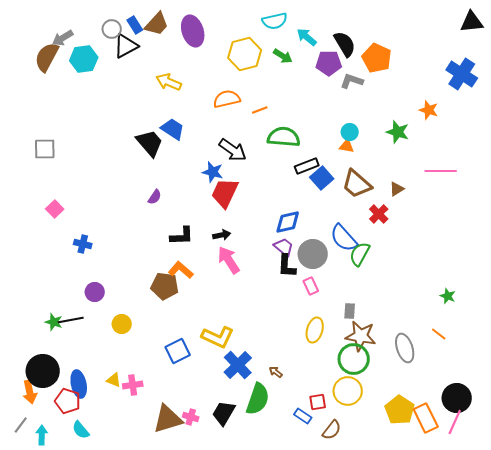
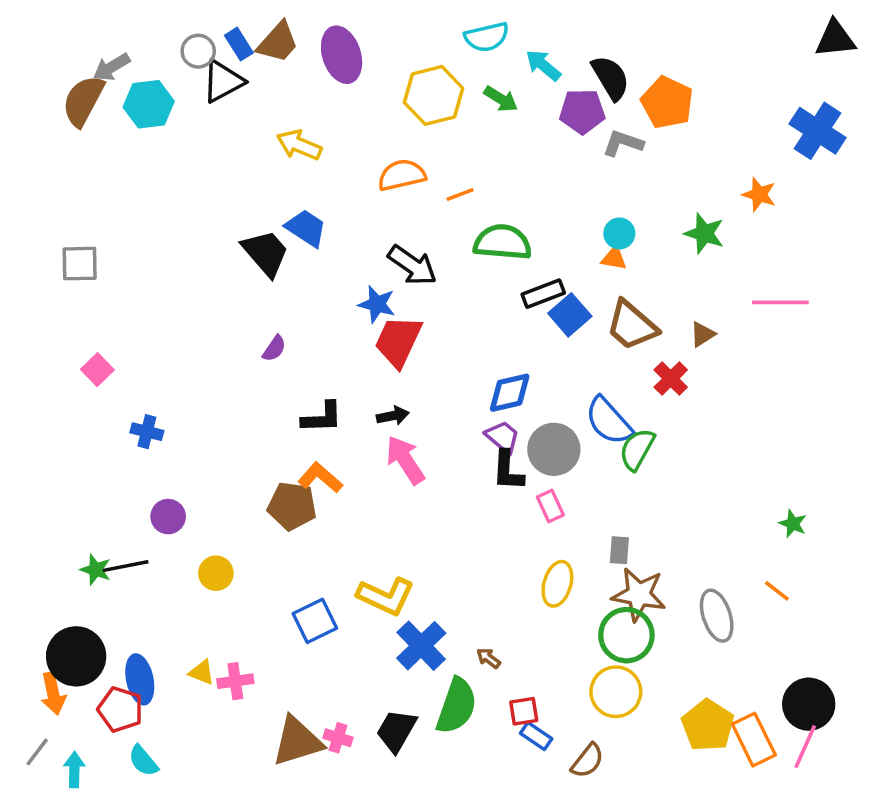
red square: (318, 402) -> (524, 711), moved

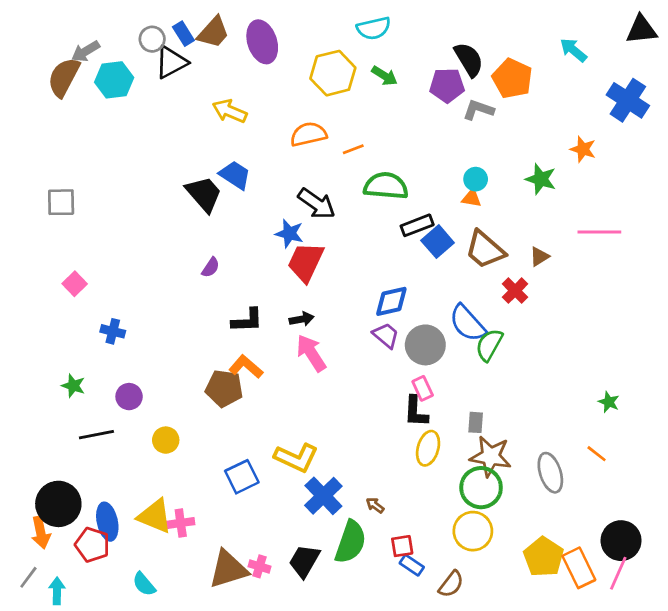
cyan arrow: (543, 65) -> (573, 50), moved
black L-shape: (508, 471) -> (416, 412), moved
green star: (96, 570) -> (73, 386), moved
yellow triangle: (202, 672) -> (155, 516), size x1.8
cyan semicircle: (143, 761) -> (144, 584), moved

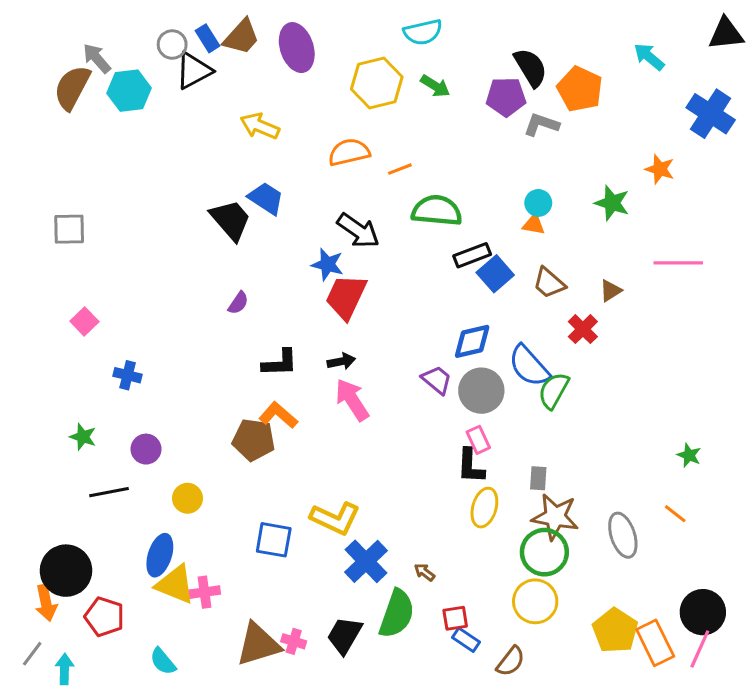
gray arrow: (86, 51) -> (97, 58), turned 80
brown trapezoid: (485, 250) -> (549, 283), size x0.7
blue diamond: (391, 301) -> (472, 341), moved
blue square: (242, 477) -> (274, 540), turned 36
blue ellipse: (107, 522) -> (160, 555), moved, turned 30

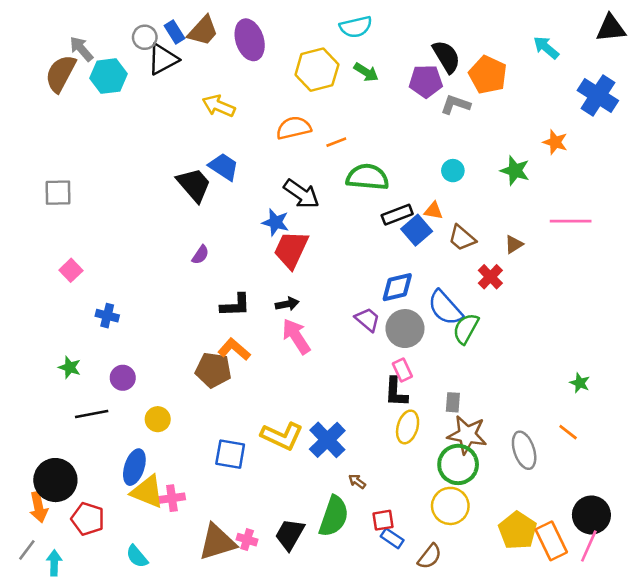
orange triangle: (534, 224) -> (433, 211), moved
blue cross: (366, 561) -> (327, 440), moved

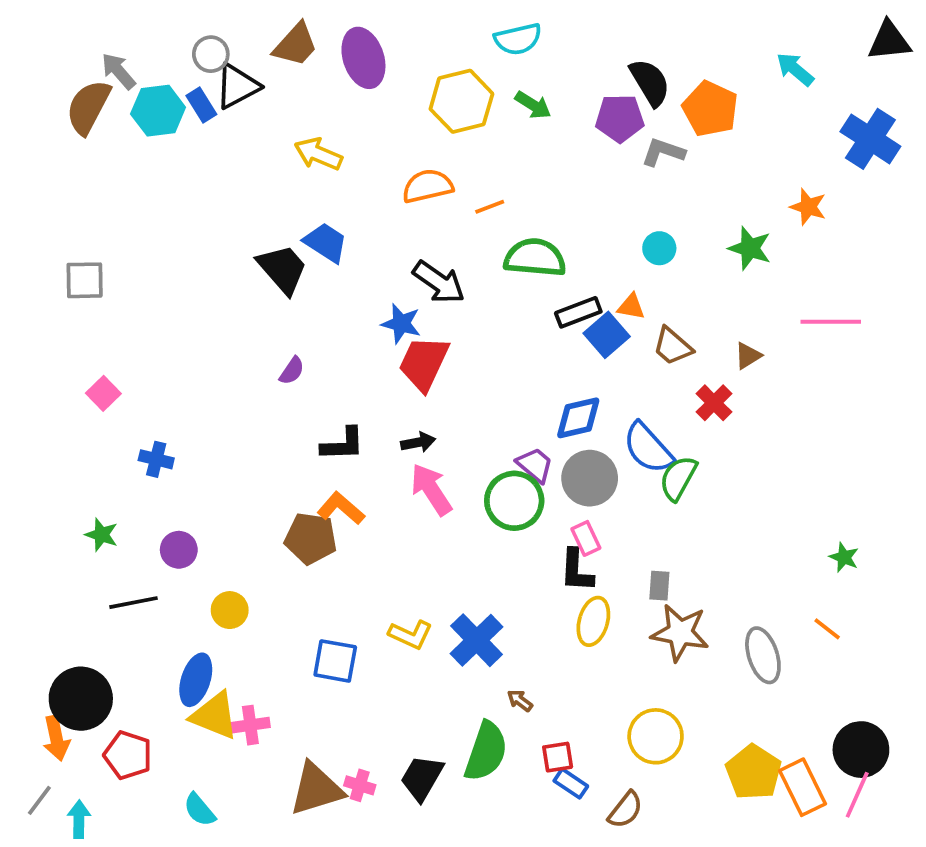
blue rectangle: (175, 32) -> (201, 105), moved
yellow L-shape: (282, 436) -> (411, 635), size x0.7
green circle: (458, 464) -> (514, 501), moved

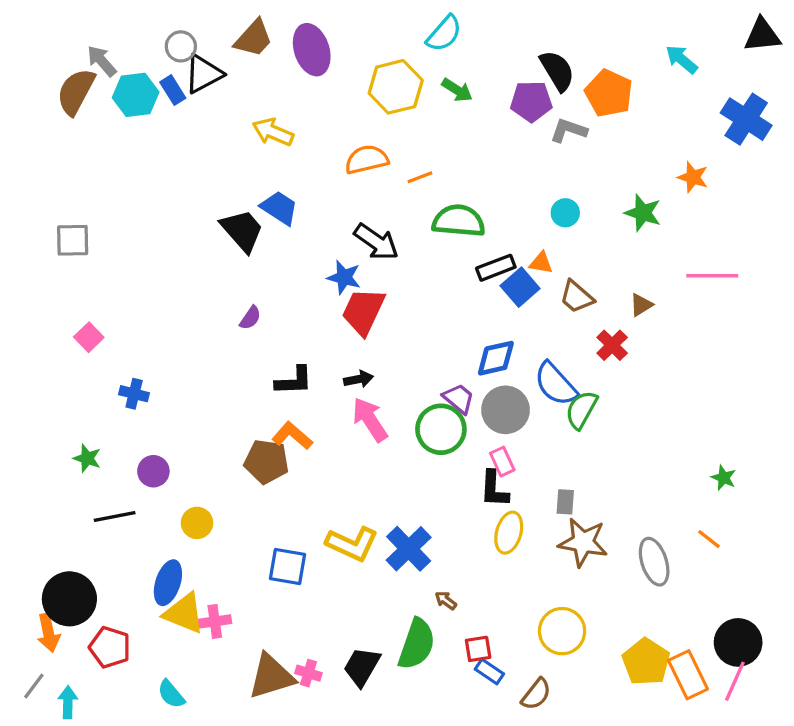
cyan semicircle: (518, 39) -> (444, 33), turned -36
yellow L-shape: (411, 635) -> (352, 544), size x1.4

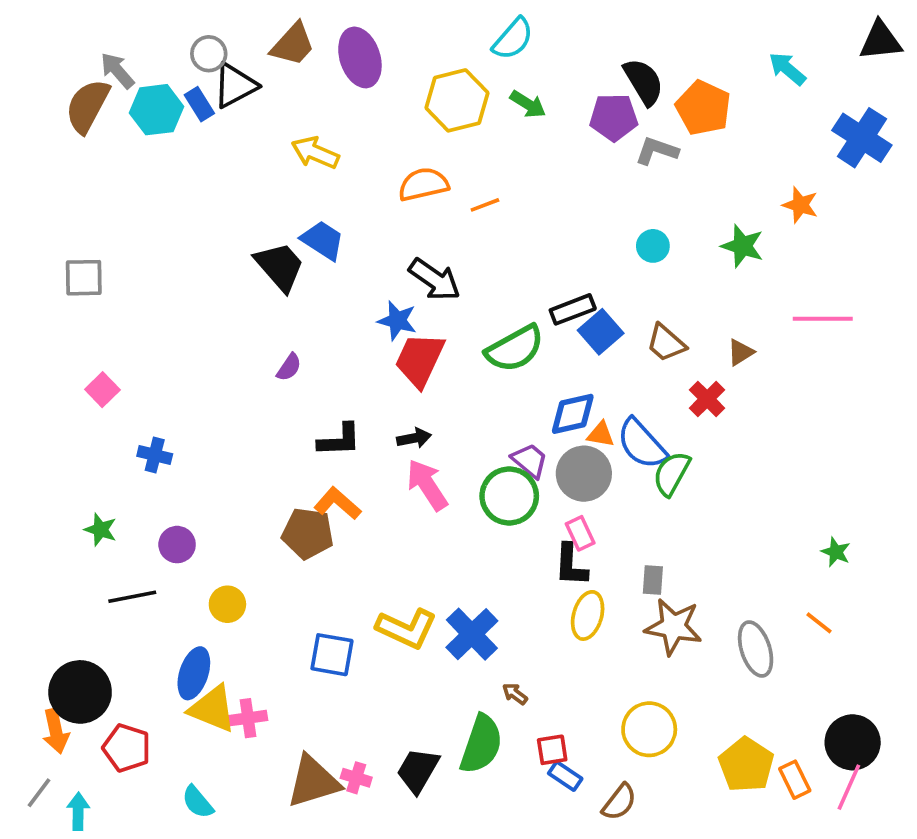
green semicircle: (459, 221) -> (515, 349), moved, turned 146
orange triangle: (541, 263) -> (601, 434), moved
orange rectangle: (688, 675) -> (795, 780), size x0.7

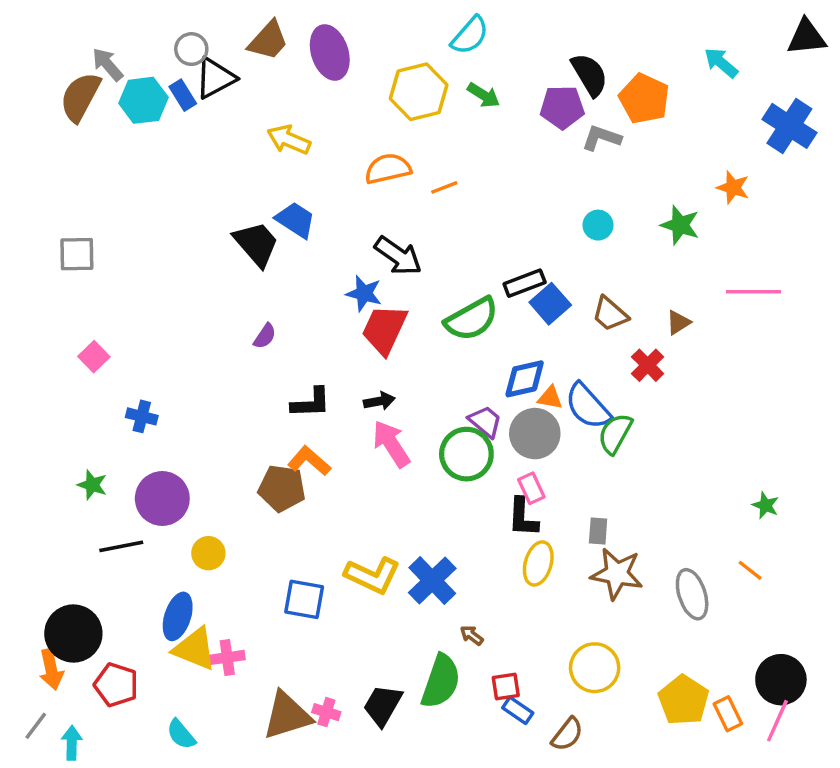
purple circle: (177, 545) -> (162, 498), size x1.6

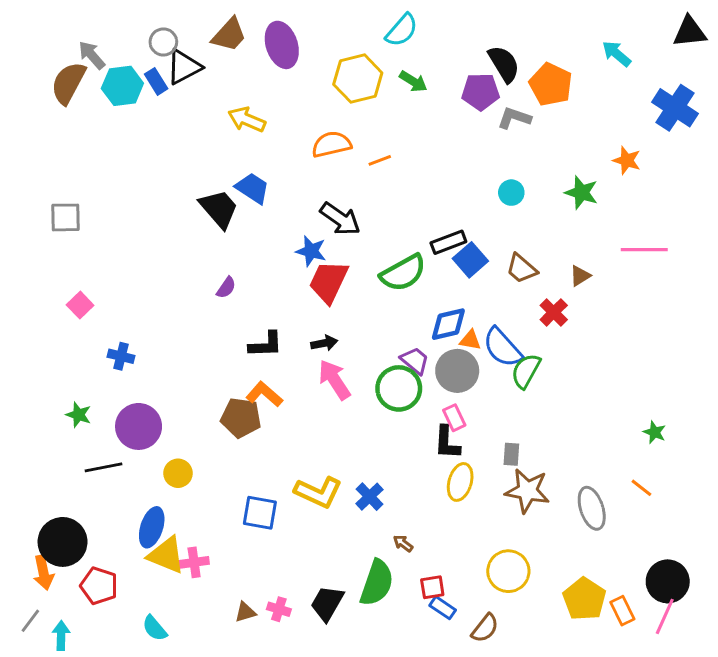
blue cross: (432, 581) -> (369, 497), size x0.7
brown triangle: (287, 716) -> (245, 612), size x0.5

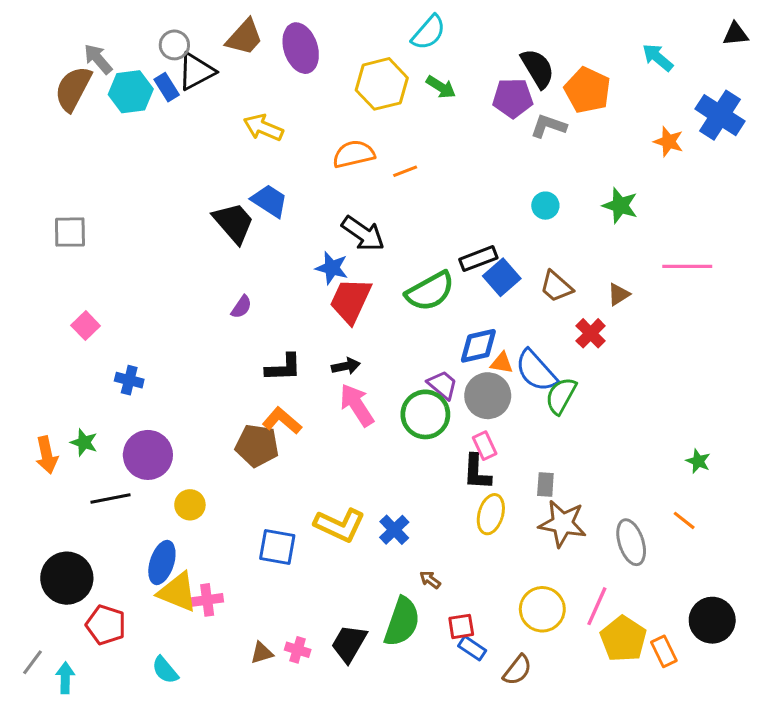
black triangle: (690, 32) -> (736, 34), size x0.7
orange star: (627, 160) -> (669, 142), moved
orange arrow: (44, 573) -> (47, 455), moved
pink line: (665, 616) -> (597, 606), moved

